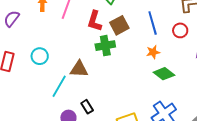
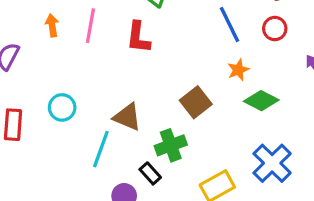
brown square: (119, 25) -> (196, 102), moved
green cross: (105, 46) -> (171, 145), moved
brown triangle: (79, 69) -> (127, 117), turned 30

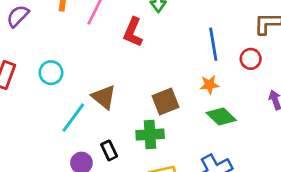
green cross: (171, 145) -> (150, 135), moved

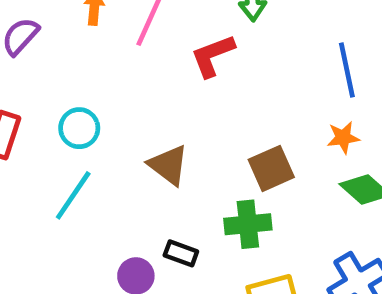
red L-shape: (133, 32) -> (213, 56), turned 48
cyan line: (73, 118) -> (73, 195), moved
black rectangle: (109, 150) -> (181, 253), turned -42

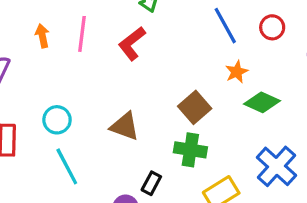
cyan line: (73, 195) -> (67, 166), turned -45
green cross: (248, 224) -> (190, 150), turned 32
black rectangle: (181, 253) -> (151, 183), turned -65

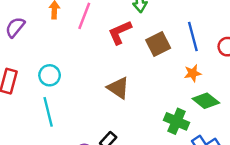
brown square: (195, 107) -> (158, 44), moved
brown triangle: (125, 126) -> (118, 88), moved
green cross: (190, 150) -> (177, 121), moved

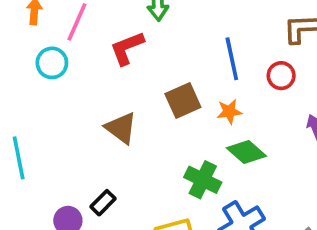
brown square: (158, 44) -> (183, 101), moved
cyan circle: (50, 75) -> (52, 63), moved

